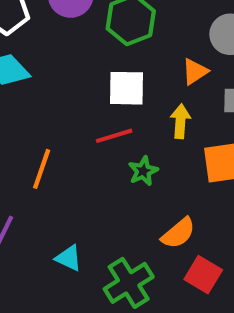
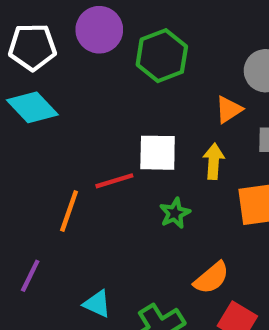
white square: (127, 88) -> (158, 153), moved
red line: (114, 136) -> (114, 181), moved

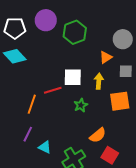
purple line: (30, 276) -> (28, 134), moved

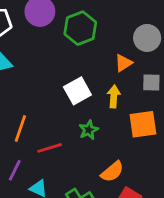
white square: (73, 77) -> (77, 91), turned -30
red line: (53, 90) -> (50, 148), moved

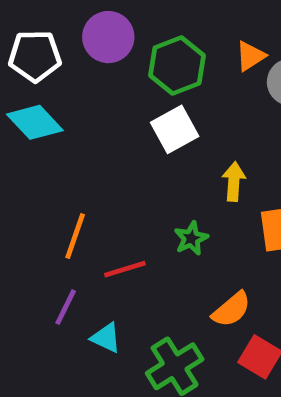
orange triangle: (123, 63) -> (250, 56), moved
white square: (77, 91) -> (175, 129), moved

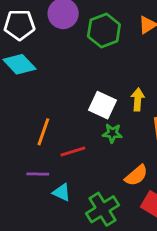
white square: (175, 129) -> (102, 105), moved, turned -36
green star: (191, 238) -> (112, 133), turned 30
purple line: (66, 307) -> (38, 174), turned 65

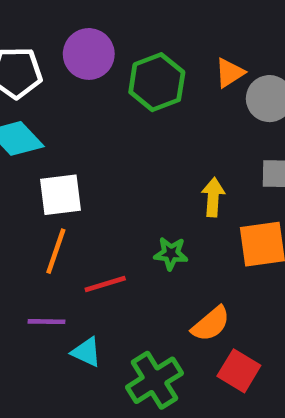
white square: (102, 105) -> (61, 195), moved, turned -32

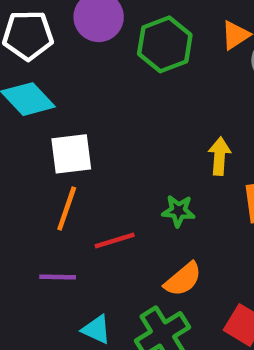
orange semicircle: (211, 324) -> (183, 279), moved
cyan triangle: (86, 352) -> (96, 329), moved

